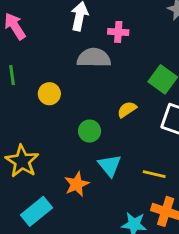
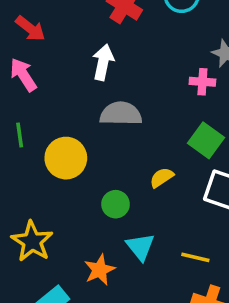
pink cross: (118, 32) -> (202, 82), moved
yellow circle: (49, 94) -> (66, 158), size x1.5

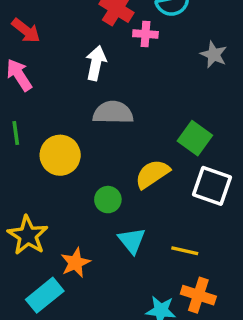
pink cross: (202, 82) -> (145, 34), moved
yellow semicircle: (162, 178) -> (152, 174), size x1.5
orange star: (100, 270) -> (75, 263), moved

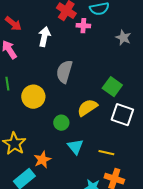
white arrow: (96, 63) -> (44, 37), moved
gray semicircle: (113, 113) -> (64, 72), turned -75

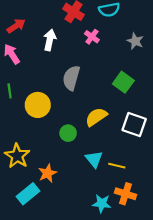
red arrow: (13, 24) -> (16, 26), turned -72
pink cross: (83, 26) -> (92, 37), moved, turned 32
green square: (112, 87) -> (123, 82), moved
cyan triangle: (75, 147) -> (94, 159), moved

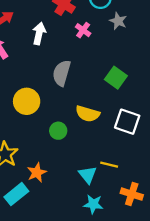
gray star: (135, 41) -> (118, 21), moved
yellow semicircle: (96, 117) -> (88, 114), turned -130
cyan triangle: (94, 159) -> (88, 175), moved
orange cross: (125, 194) -> (132, 194), moved

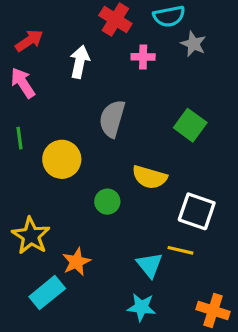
pink cross: (83, 30) -> (143, 57), turned -35
white square: (127, 122) -> (197, 211), moved
orange cross: (132, 194) -> (213, 310), moved
cyan star: (93, 204) -> (141, 307), moved

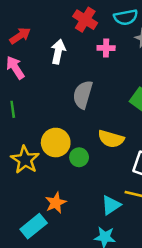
yellow circle: (62, 159) -> (56, 143), moved
yellow star: (31, 236) -> (25, 160), moved
cyan triangle: (150, 265) -> (111, 205), turned 35

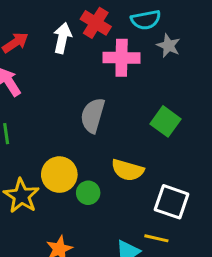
pink cross: (106, 48) -> (122, 58), size x1.6
white arrow: (58, 52) -> (62, 38), moved

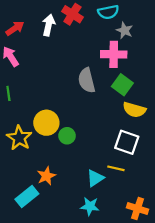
pink cross: (122, 58) -> (114, 54), moved
gray semicircle: (93, 115) -> (87, 80), moved, turned -30
yellow semicircle: (128, 170) -> (134, 110), moved

